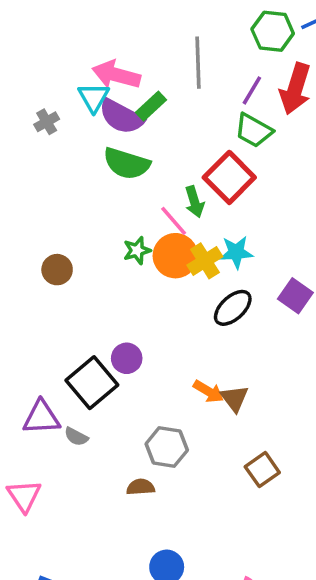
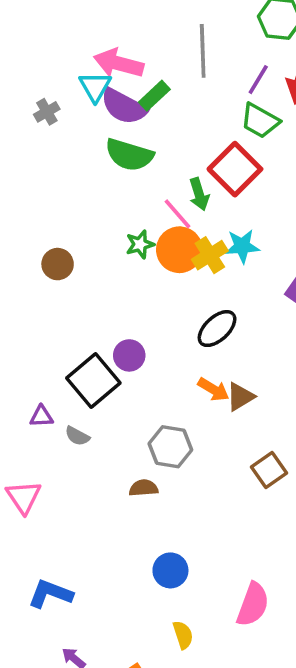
black ellipse: (233, 308) -> (217, 329), moved
brown triangle: (234, 398) -> (240, 397), turned 36
purple triangle: (41, 417) -> (41, 416), size x0.6

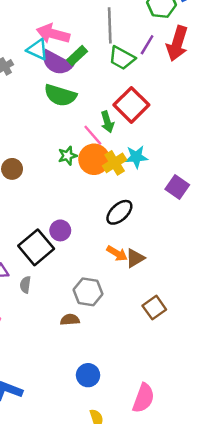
cyan triangle: (95, 87) -> (37, 50), turned -35
green trapezoid: (260, 121) -> (122, 58), moved
gray semicircle: (77, 436) -> (25, 285), turned 70

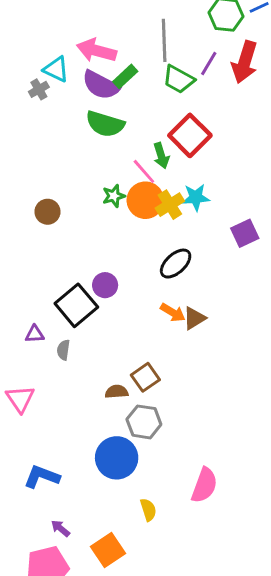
cyan triangle: (37, 50) -> (56, 69), moved
purple square: (177, 187) -> (245, 233), turned 30
gray hexagon: (88, 292) -> (144, 422), moved
brown square: (154, 308) -> (145, 377), moved
blue circle: (88, 375) -> (117, 458), moved, size x1.5

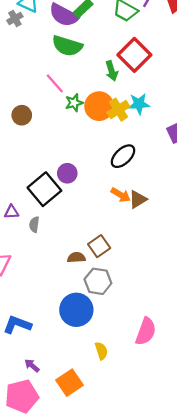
pink line: (144, 171) -> (55, 83), moved

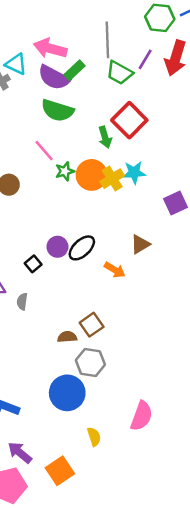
black ellipse: (123, 156) -> (82, 248), moved
black square: (44, 189) -> (33, 264), size x0.5
brown triangle: (138, 199) -> (140, 244), moved
purple arrow: (32, 366) -> (20, 452), size x1.5

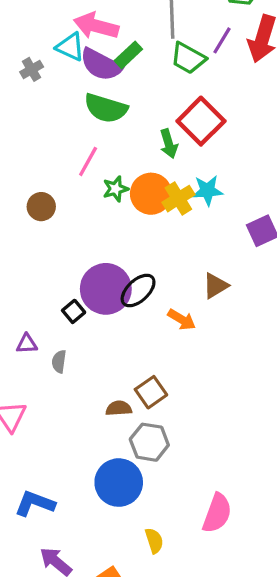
cyan triangle: (16, 64) -> (70, 47), moved
pink line: (44, 151) -> (88, 161), turned 70
purple circle: (57, 247) -> (106, 289), size x1.8

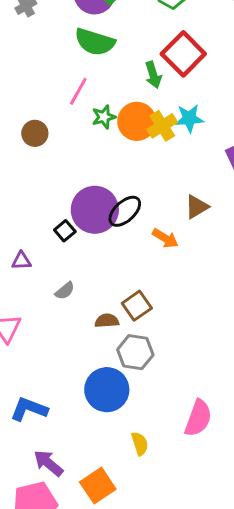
gray semicircle: (59, 361) -> (65, 291), moved, turned -138

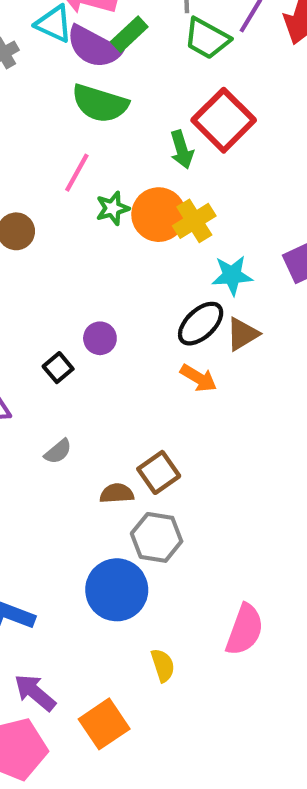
cyan star: (189, 118) -> (232, 275), moved
purple circle: (95, 210) -> (100, 338), size x0.5
black ellipse: (125, 211) -> (201, 324), moved

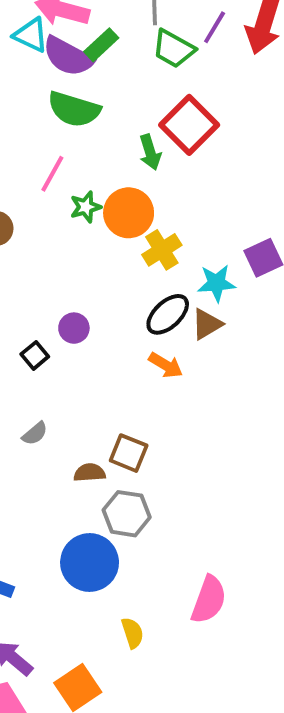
yellow cross: (194, 221) -> (162, 250), moved
cyan star: (232, 275) -> (217, 283), moved
brown square: (159, 472) -> (129, 453), turned -33

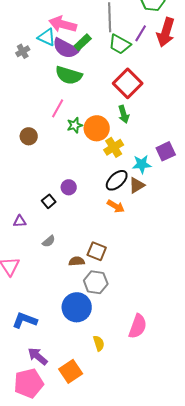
green arrow: (150, 152) -> (124, 114), moved

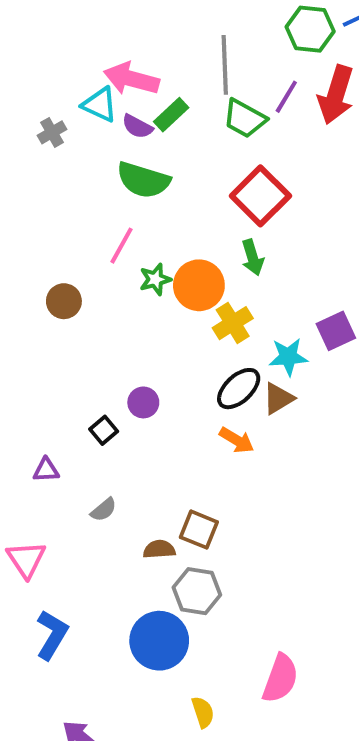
purple semicircle: (66, 48) -> (137, 126), size x0.6
blue L-shape: (25, 320) -> (52, 635), moved, turned 100

